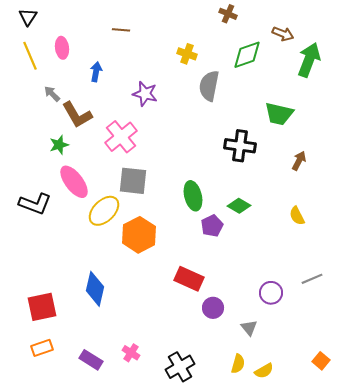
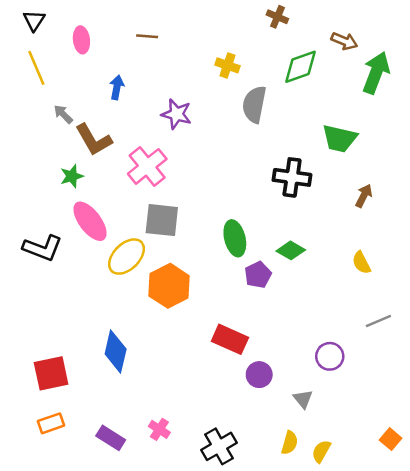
pink ellipse: (62, 48) -> (81, 40), moved
gray line: (312, 279) -> (378, 321), moved
yellow semicircle: (264, 371) -> (321, 451), turned 150

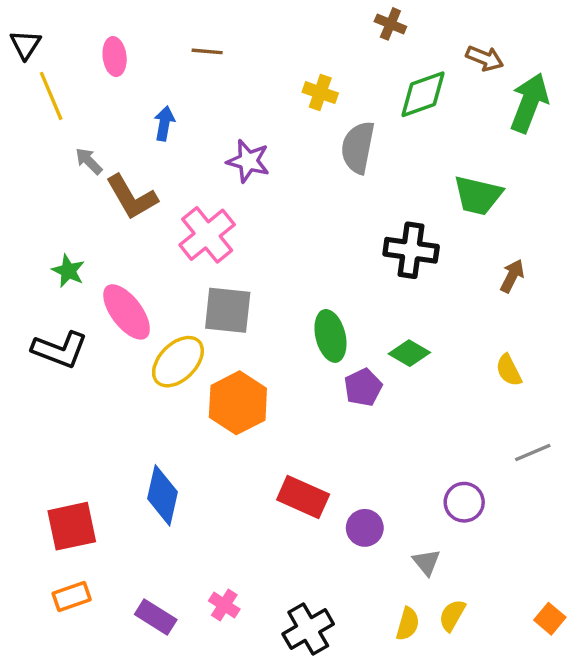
black triangle: (34, 20) -> (25, 45), moved
green star: (72, 176) -> (68, 271), moved, turned -30
red rectangle: (230, 339) -> (303, 497), moved
yellow semicircle: (321, 451) -> (452, 615), moved

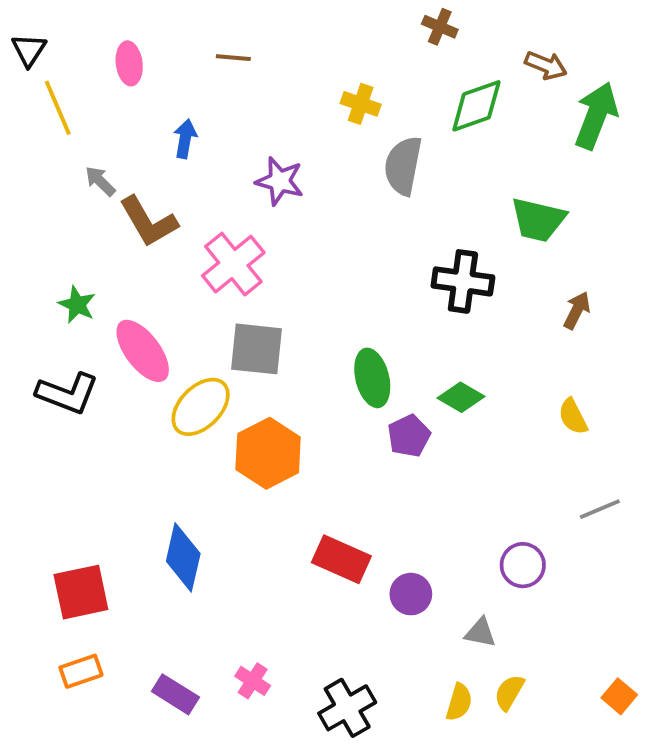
gray triangle: (426, 562) -> (480, 633), turned -40

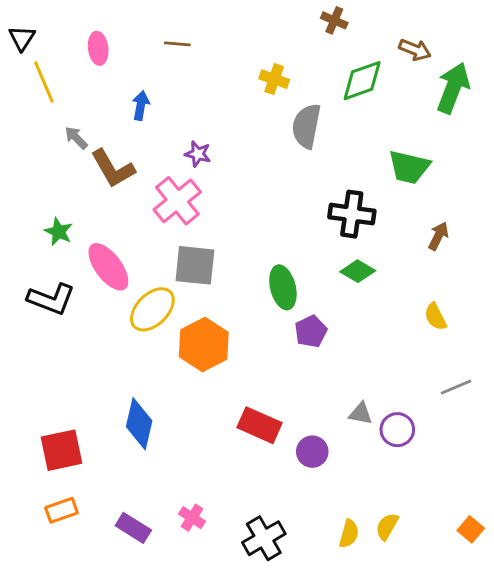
purple star: (280, 181) -> (198, 154), moved, size x0.7
green diamond: (461, 397) -> (358, 271), moved
gray triangle: (480, 633) -> (361, 413), moved

